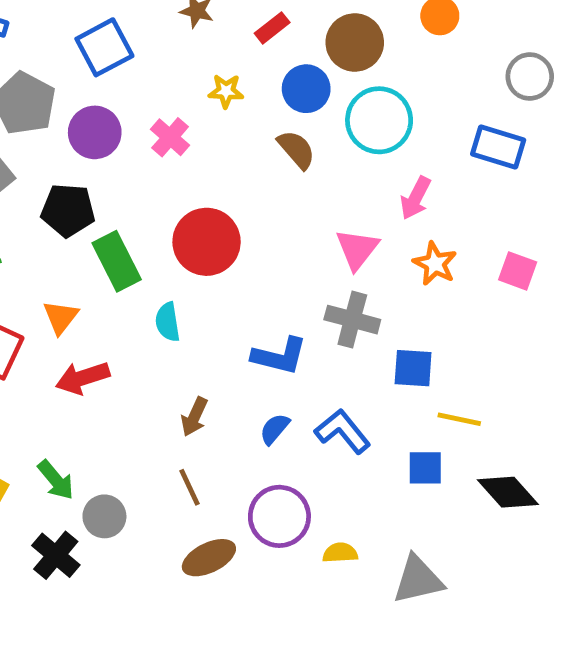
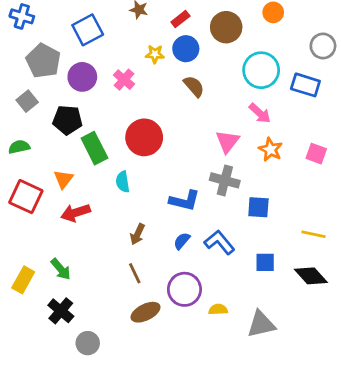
blue circle: (306, 89) -> (186, 49), moved
cyan circle: (379, 120) -> (261, 70), moved
pink arrow: (416, 198) -> (260, 113), turned -75
yellow line: (459, 419) -> (314, 234), moved
gray circle: (104, 516) -> (88, 343), moved

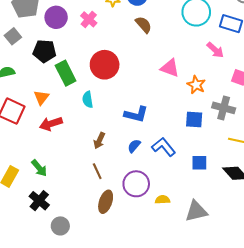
pink arrow: (260, 113) -> (215, 50), moved
pink triangle: (228, 141) -> (170, 68), turned -48
orange star: (271, 150) -> (196, 85), moved
gray cross: (225, 180) -> (224, 108), moved
brown ellipse: (145, 312) -> (106, 202), turned -45

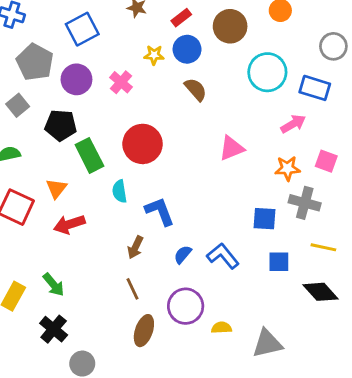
pink arrow: (215, 50) -> (293, 124), turned -72
pink triangle: (170, 68) -> (232, 148), turned -42
orange star: (196, 85) -> (287, 168), moved, turned -30
blue L-shape: (136, 114) -> (160, 211), moved, turned -125
blue square: (199, 163) -> (279, 262), moved

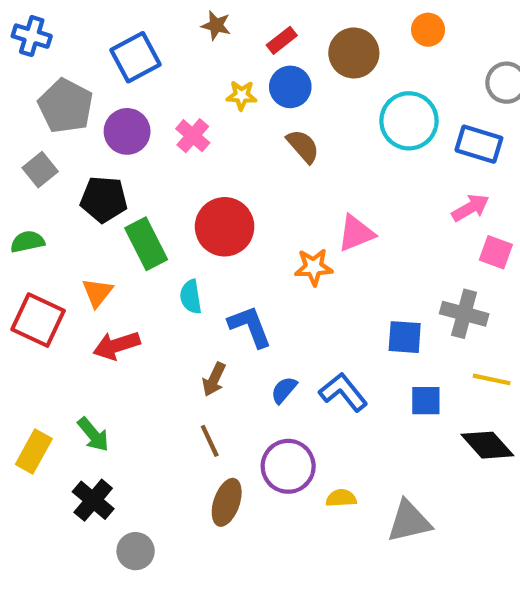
pink arrow: (293, 124) -> (470, 208), moved
orange star: (287, 168) -> (314, 267), moved

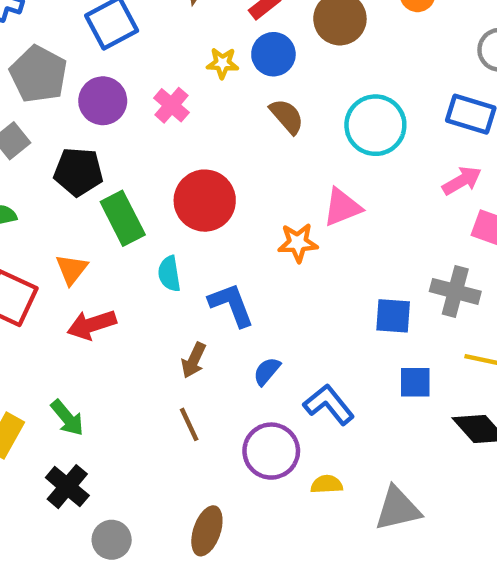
cyan circle: (409, 121) -> (375, 125), moved
blue L-shape: (343, 392) -> (329, 405), moved
brown ellipse: (227, 502) -> (207, 531), moved

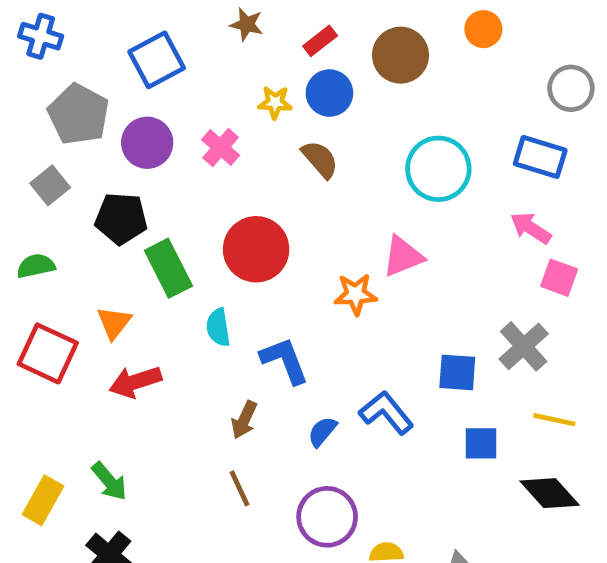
brown semicircle: (287, 116) -> (320, 159), moved
pink arrow: (462, 181) -> (531, 228), turned -117
gray cross: (455, 291) -> (524, 346), turned 33
blue L-shape: (329, 405) -> (386, 413), moved

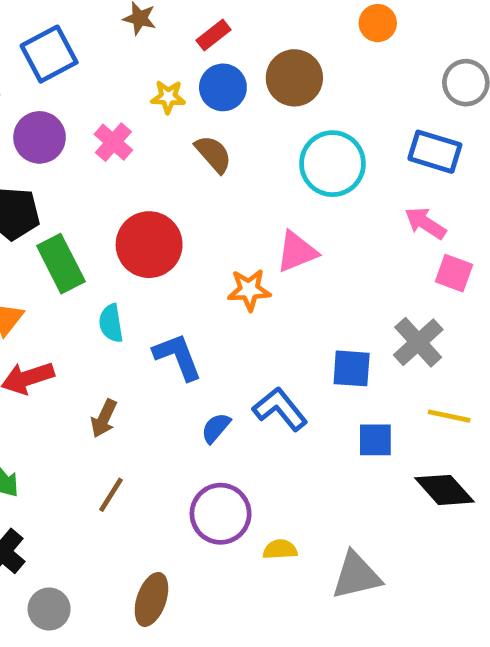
brown circle: (401, 55) -> (294, 78), moved
brown arrow: (244, 420) -> (104, 418), moved
brown line: (240, 488) -> (111, 495), moved, turned 57

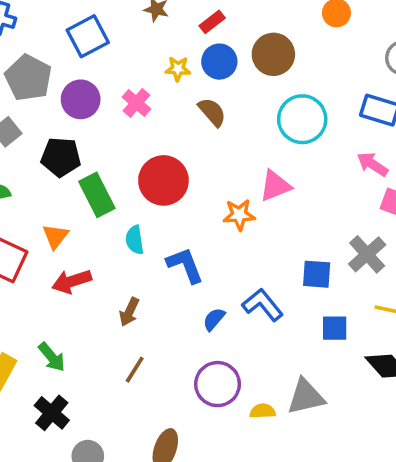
gray triangle: (356, 576) -> (306, 397), moved

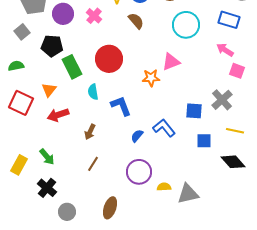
gray triangle: (306, 397) -> (188, 194), moved

